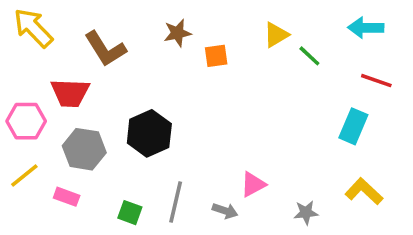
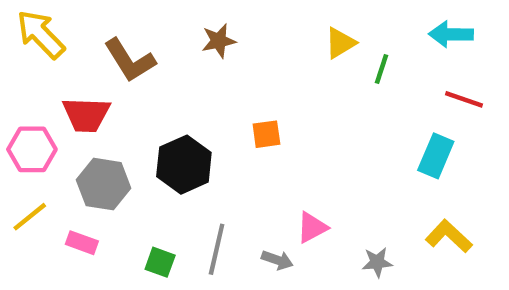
orange square: (216, 56) -> (266, 134), moved
green line: (309, 56) -> (382, 69), turned 65

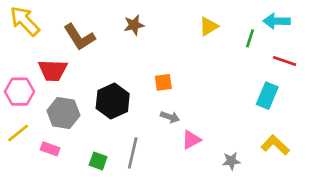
green line: (382, 69) -> (250, 38), moved
gray arrow: (277, 260) -> (170, 117), moved

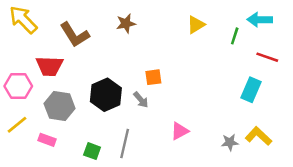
gray arrow: (170, 117) -> (141, 100), moved, turned 30
gray star: (231, 161) -> (230, 142), moved

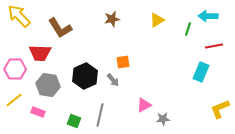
brown star: (126, 23) -> (112, 19), moved
red line: (267, 57) -> (214, 46), turned -30
yellow L-shape: (258, 136) -> (220, 109), moved, turned -65
gray star: (230, 142) -> (163, 119), moved

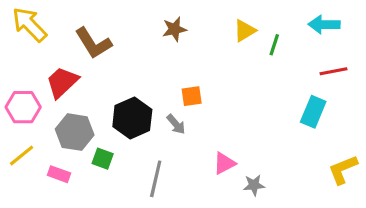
green line: (188, 29) -> (274, 45), moved
red trapezoid: (40, 53) -> (62, 82), turned 135
green square: (74, 121) -> (103, 159), moved

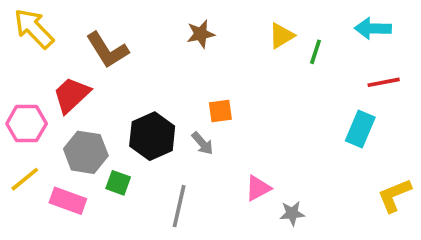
pink rectangle: (59, 174) -> (68, 201), size x1.4

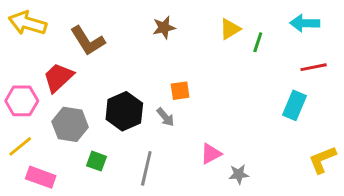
yellow arrow: (34, 29) -> (28, 23), turned -30
green square: (118, 183) -> (96, 161), moved
pink rectangle: (68, 201) -> (41, 177), moved

